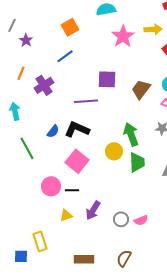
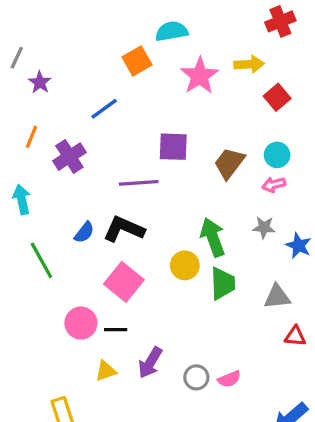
orange square: (70, 27) -> (137, 61), moved

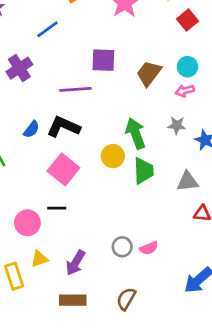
pink circle: (81, 323) -> (27, 223), moved
purple arrow: (150, 363) -> (75, 263), moved
yellow triangle: (106, 371) -> (39, 259), moved

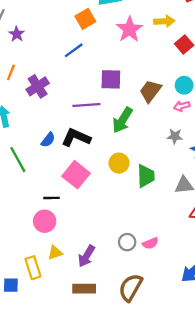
blue line: (47, 29) -> (74, 50), moved
green arrow: (135, 133) -> (122, 120), moved, turned -128
black line: (57, 208) -> (52, 198), moved
brown semicircle: (126, 299) -> (131, 287), size x1.4

